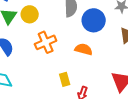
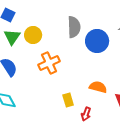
orange semicircle: (84, 49) -> (98, 87), moved

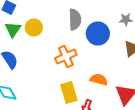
orange cross: (49, 63) -> (66, 56), moved
yellow rectangle: (68, 100) -> (69, 92), size x1.5

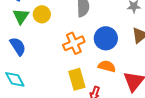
blue circle: (98, 34) -> (106, 38), moved

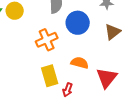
blue circle: (106, 38) -> (78, 23), moved

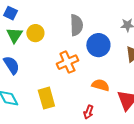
yellow rectangle: (50, 76) -> (46, 98), moved

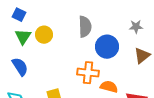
orange cross: (67, 62) -> (88, 73), moved, turned 30

